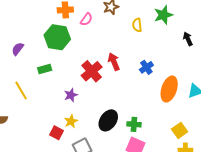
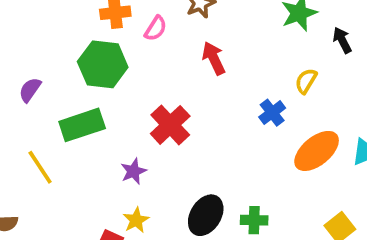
yellow semicircle: (137, 25) -> (306, 81), moved, turned 40
black arrow: (188, 39) -> (342, 40), moved
red arrow: (114, 62) -> (214, 58), moved
green rectangle: (45, 69) -> (82, 125), size x1.6
orange ellipse: (169, 89) -> (317, 151), turned 35

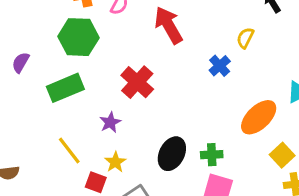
red arrow: (214, 58) -> (169, 25), size x1.4
orange ellipse: (317, 151) -> (259, 117), moved
yellow line: (40, 167) -> (69, 151), moved

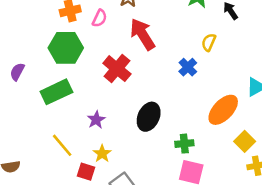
red cross: (137, 82) -> (117, 69), moved
black ellipse: (172, 154) -> (149, 117), moved

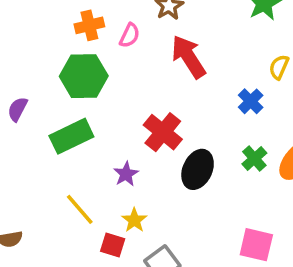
red cross: (117, 69) -> (163, 132), moved
green cross: (184, 144) -> (254, 159), moved, turned -36

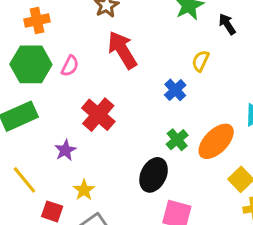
pink semicircle: (130, 35) -> (70, 66), moved
black ellipse: (198, 169) -> (154, 175), moved
yellow star: (134, 220) -> (84, 190), moved

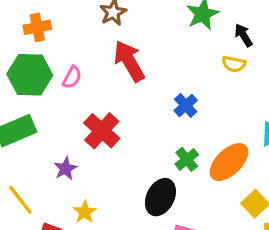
yellow semicircle: (201, 61) -> (234, 64), moved, turned -105

